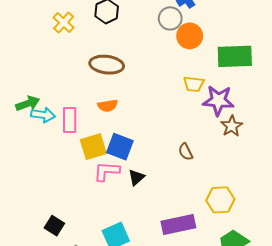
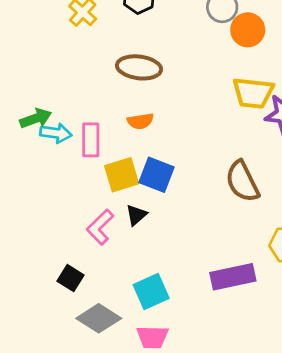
yellow trapezoid: (194, 84) -> (253, 93), size x1.5
brown semicircle: (186, 152) -> (242, 181), size x1.8
pink L-shape: (107, 171) -> (100, 227), moved, turned -48
black triangle: (136, 177) -> (136, 215), moved

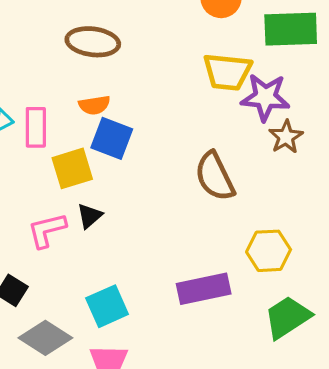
blue square: (156, 175) -> (112, 138), moved
pink L-shape: (100, 227) -> (47, 230), turned 30

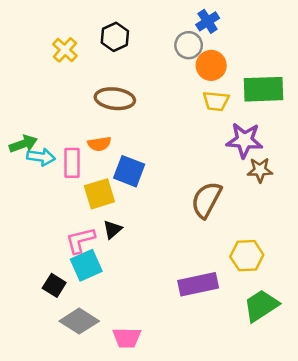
yellow trapezoid: (227, 72) -> (216, 101), moved, size x0.7
orange semicircle: (94, 105) -> (99, 144), moved
brown star: (286, 137) -> (260, 170), turned 30
brown semicircle: (215, 176) -> (206, 200), turned 54
cyan square: (107, 306) -> (86, 265), moved

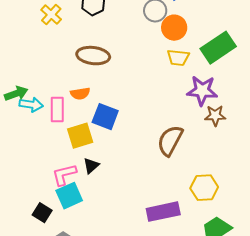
green rectangle: (263, 89) -> (218, 48), turned -32

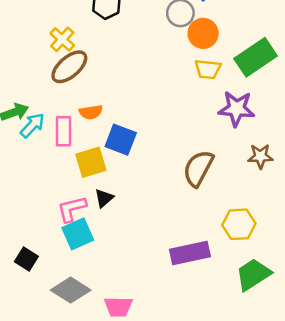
yellow cross: (51, 15) -> (62, 39), moved
brown ellipse: (93, 56) -> (69, 67), moved, turned -48
cyan arrow: (31, 105) -> (32, 125), turned -55
brown star: (215, 116) -> (260, 156), moved
black square: (42, 213) -> (26, 259), moved

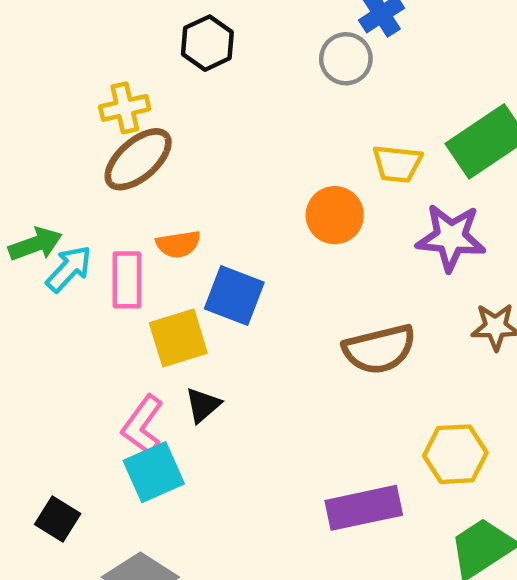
orange circle: (203, 33) -> (335, 215), moved
yellow cross: (62, 39) -> (125, 108), turned 35
brown semicircle: (198, 168) -> (379, 349), turned -132
pink L-shape: (72, 209) -> (143, 425), turned -40

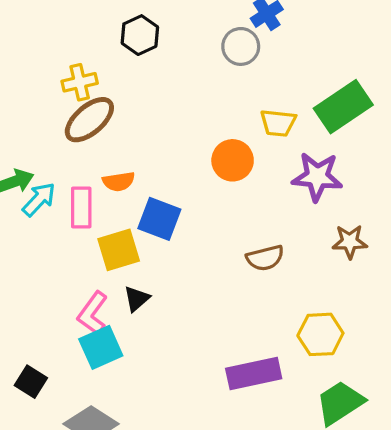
brown semicircle: (379, 349) -> (265, 258), size x0.7

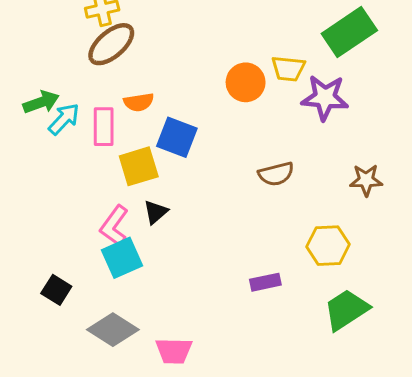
yellow trapezoid: (278, 123) -> (288, 69), moved
brown star: (350, 242) -> (366, 180), moved
purple rectangle: (254, 373) -> (265, 282), size x0.6

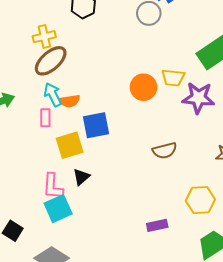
cyan arrow: (64, 119) -> (53, 95), moved, turned -70
pink rectangle: (104, 127) -> (45, 118), size x0.7
blue square: (177, 137) -> (96, 125), turned -32
pink L-shape: (114, 226) -> (53, 186), turned -32

